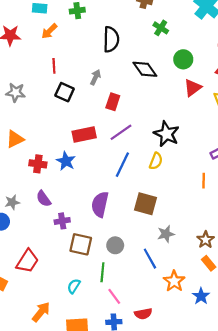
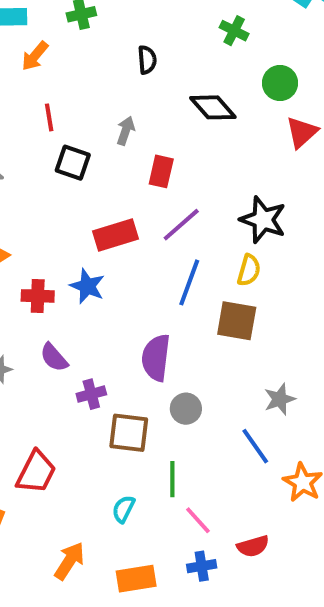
black semicircle: (111, 39) -> (147, 60), size x0.6
brown square: (146, 204) -> (237, 321), moved
gray circle: (115, 245) -> (186, 409), moved

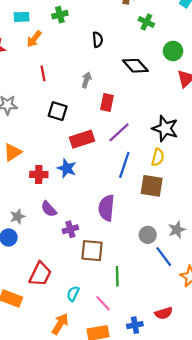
black square: (73, 163) -> (58, 111), moved
gray circle: (186, 409) -> (148, 235), moved
cyan semicircle: (124, 509) -> (73, 294), moved
pink line: (198, 520) -> (103, 303), moved

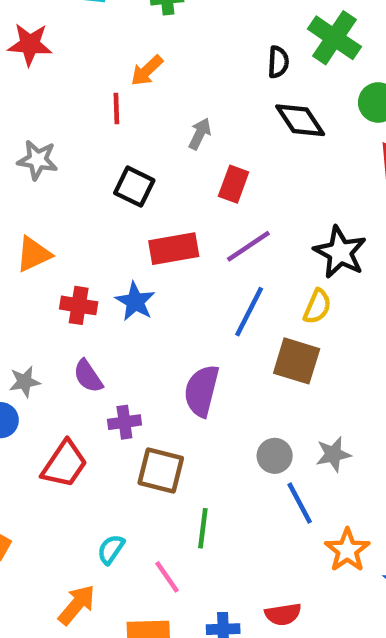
green cross: (146, 22) -> (334, 38), size x1.6
orange arrow: (34, 39) -> (147, 71), moved
black semicircle: (98, 40) -> (278, 62), moved
red trapezoid: (40, 274) -> (64, 464), moved

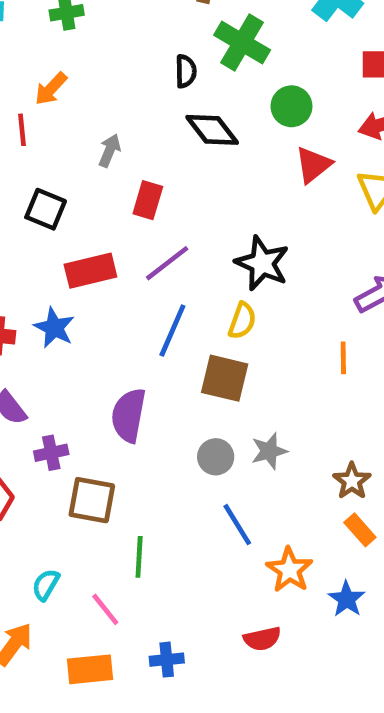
gray star: (333, 454) -> (269, 451), moved
gray circle: (275, 456) -> (216, 457), moved
red semicircle: (283, 614) -> (262, 639), moved

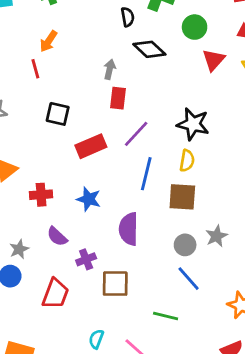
gray arrow: (110, 151) -> (110, 69), moved
blue star: (54, 328) -> (89, 199), moved
blue line: (237, 525) -> (189, 279), moved
green line: (139, 557) -> (166, 316), moved, turned -70

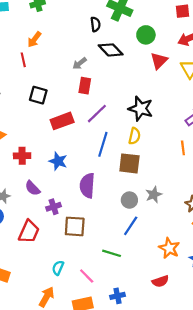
gray arrow: (110, 69) -> (80, 63), turned -144
blue line: (189, 279) -> (131, 226), turned 72

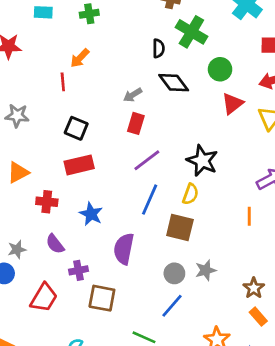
red rectangle: (62, 121) -> (79, 165), moved

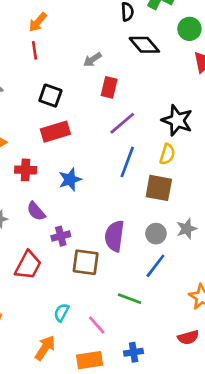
orange arrow: (80, 58) -> (38, 22), moved
gray arrow: (133, 95) -> (92, 60), moved
blue star: (91, 214) -> (70, 180), turned 30
purple semicircle: (124, 249) -> (114, 236), moved

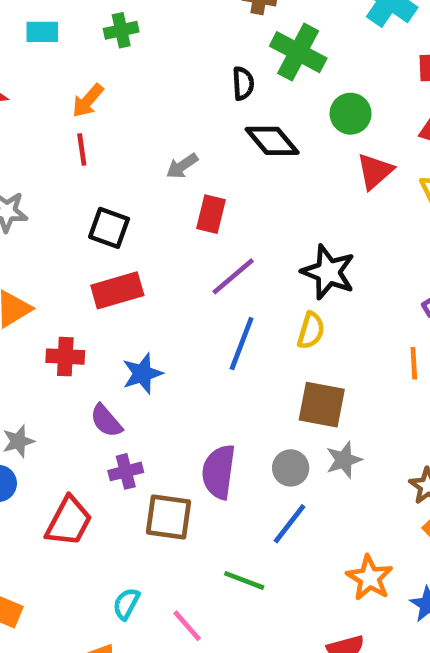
brown square: (159, 188) -> (322, 405), moved
purple semicircle: (36, 211) -> (106, 421), moved

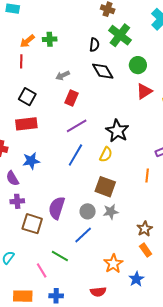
green cross: (121, 30) -> (50, 39), moved
pink line: (187, 626) -> (42, 270), moved

